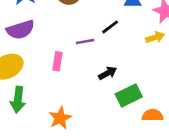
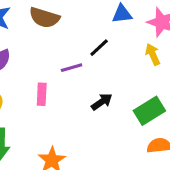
yellow arrow: (155, 37) -> (153, 54), turned -90
green rectangle: (129, 95) -> (149, 111), moved

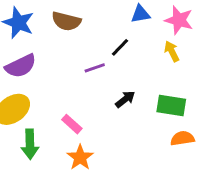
pink rectangle: (42, 94) -> (72, 124), moved, turned -48
green rectangle: (149, 111) -> (171, 106), turned 44

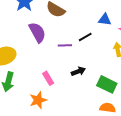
purple semicircle: (21, 66) -> (37, 32), moved, turned -110
pink rectangle: (72, 124) -> (48, 78), moved

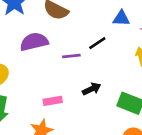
purple semicircle: (37, 32) -> (34, 42), turned -70
pink rectangle: (48, 78) -> (53, 101), turned -64

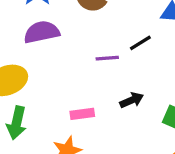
purple semicircle: (34, 42) -> (42, 32), moved

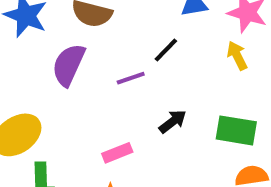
purple semicircle: (42, 32) -> (69, 65), moved, turned -40

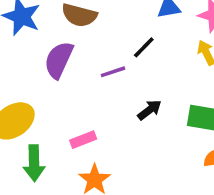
pink rectangle: (117, 153) -> (83, 140), moved

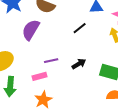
purple line: (113, 72) -> (51, 61), moved

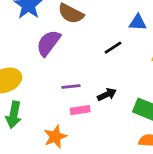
pink rectangle: (39, 76) -> (80, 110), moved

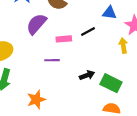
black arrow: (107, 94) -> (87, 75), moved
pink rectangle: (80, 110) -> (64, 39), moved

